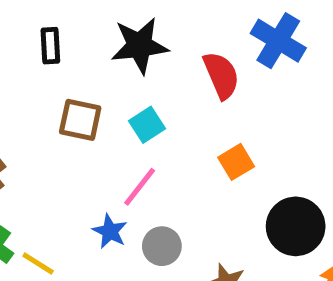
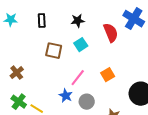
black star: (140, 46) -> (78, 21), size x0.6
cyan square: (147, 125) -> (81, 45), moved
orange square: (236, 162) -> (108, 75), moved

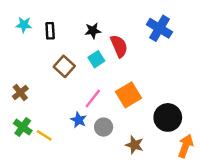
cyan star: (11, 20) -> (24, 25), moved
red semicircle: (111, 33) -> (119, 46), moved
brown square: (54, 51) -> (64, 66), turned 30
orange square: (108, 75) -> (129, 95), size x1.5

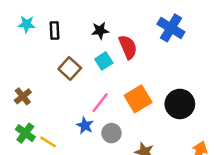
black circle: (168, 117) -> (180, 104), moved

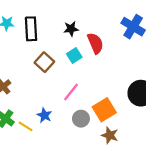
black rectangle: (54, 31) -> (31, 29), size x1.5
orange square: (138, 99) -> (104, 110), moved
blue star: (85, 125) -> (44, 115), moved

